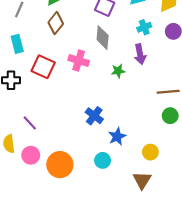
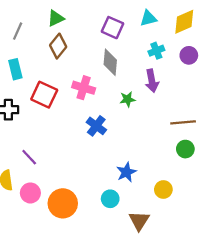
blue cross: (94, 116) -> (96, 126), moved
brown triangle: (142, 180) -> (139, 221), moved

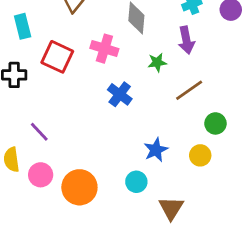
brown line: (183, 122) -> (189, 90), moved, turned -30
green circle: (185, 149) -> (215, 123), moved
yellow circle: (163, 190) -> (200, 155), moved

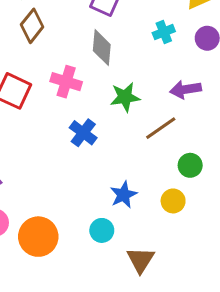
purple arrow: (186, 40) -> (185, 89), moved, turned 92
green star: (157, 62) -> (125, 97), size x1.4

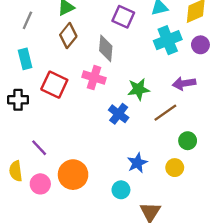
cyan cross: (164, 32) -> (168, 40), size x1.6
gray diamond: (102, 48) -> (106, 48), moved
blue cross: (83, 133) -> (119, 114), moved
orange circle: (38, 237) -> (73, 175), moved

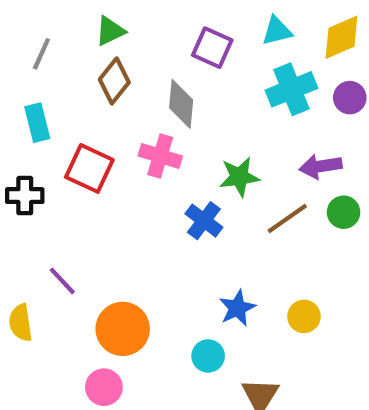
green circle: (188, 141) -> (344, 212), moved
pink circle: (40, 184) -> (104, 387), moved

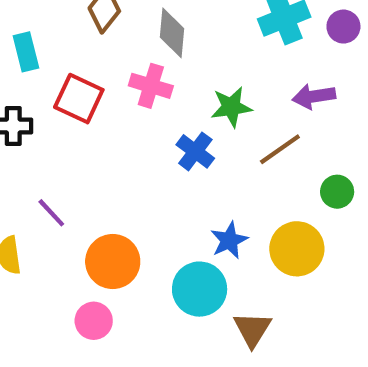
green circle: (344, 212) -> (337, 192), moved
yellow circle: (304, 316) -> (297, 249), size x1.6
cyan circle: (208, 356) -> (200, 289), size x1.6

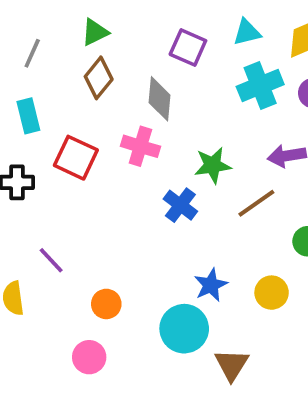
yellow circle: (297, 249) -> (272, 293), size x0.7
orange circle: (113, 262) -> (106, 304), size x0.6

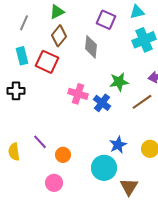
pink cross: (140, 146) -> (78, 94), moved
red square: (76, 158) -> (47, 62), moved
purple line: (51, 260) -> (40, 142), moved

